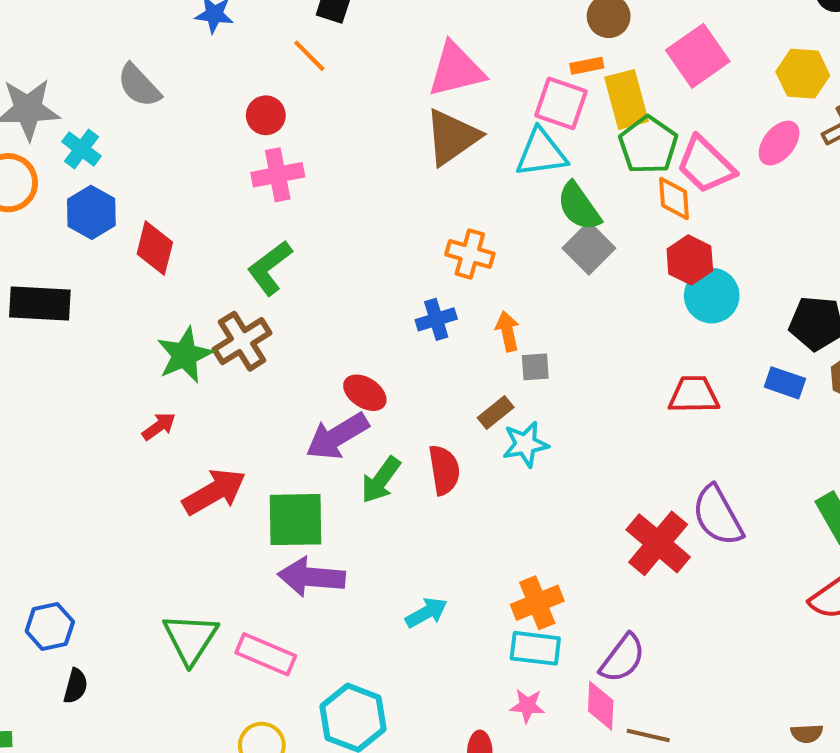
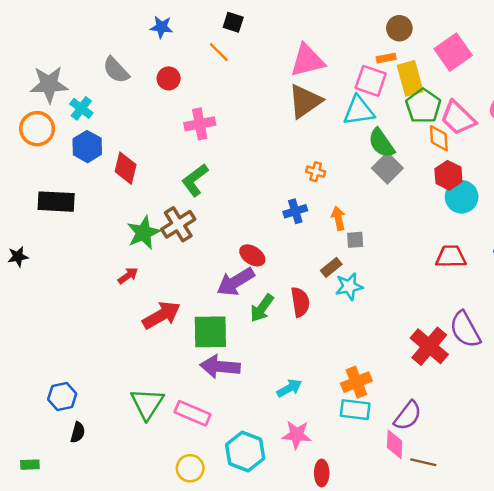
red circle: (266, 115) -> (169, 78), moved
orange cross: (470, 254) -> (316, 172), size x0.7
pink star: (527, 706) -> (297, 435), moved, size x1.4

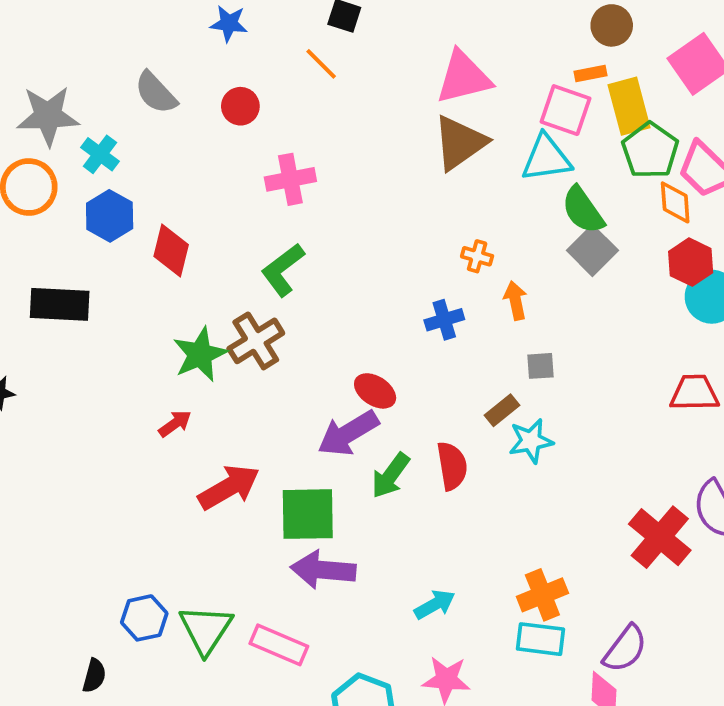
orange arrow: (338, 218) -> (516, 301), moved
blue hexagon: (62, 396) -> (144, 618), moved

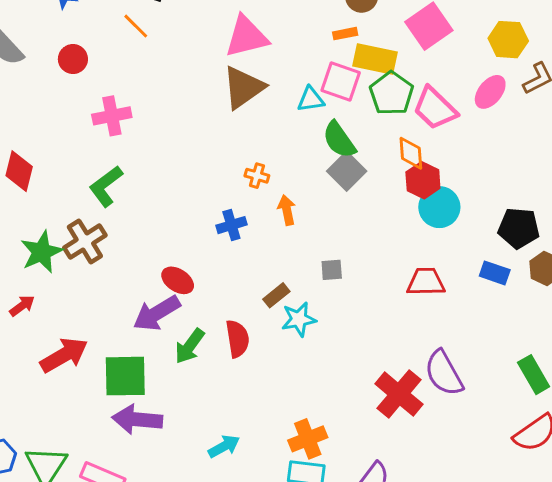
yellow rectangle: (629, 106) -> (375, 59), turned -63
pink square: (566, 110) -> (341, 81), moved
cyan triangle: (546, 158) -> (311, 99), size x0.7
orange diamond: (675, 202) -> (411, 153), moved
gray square: (541, 366) -> (332, 270), moved

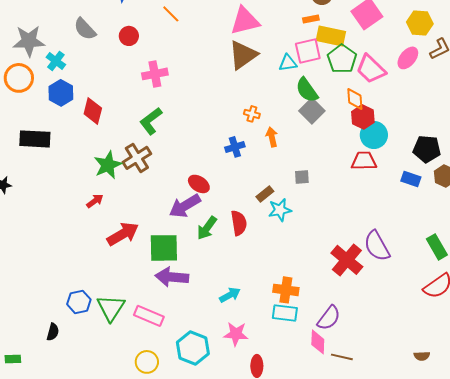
pink square: (341, 81) -> (308, 51), turned -32
red trapezoid: (426, 282) -> (364, 161), moved
orange cross: (308, 439) -> (286, 290), turned 30

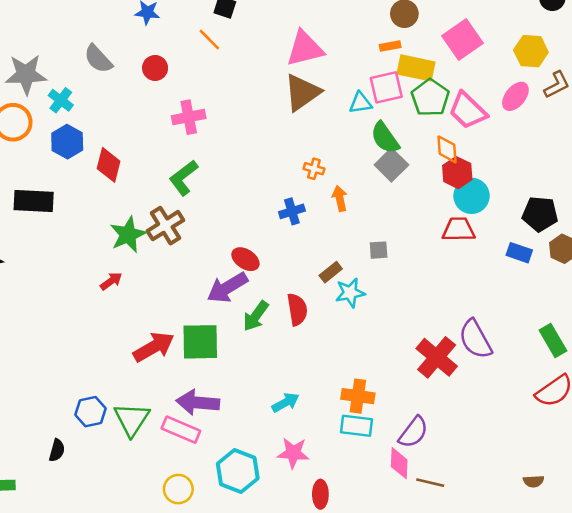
red arrow: (123, 234) -> (154, 347), moved
purple arrow: (172, 277) -> (198, 403), moved

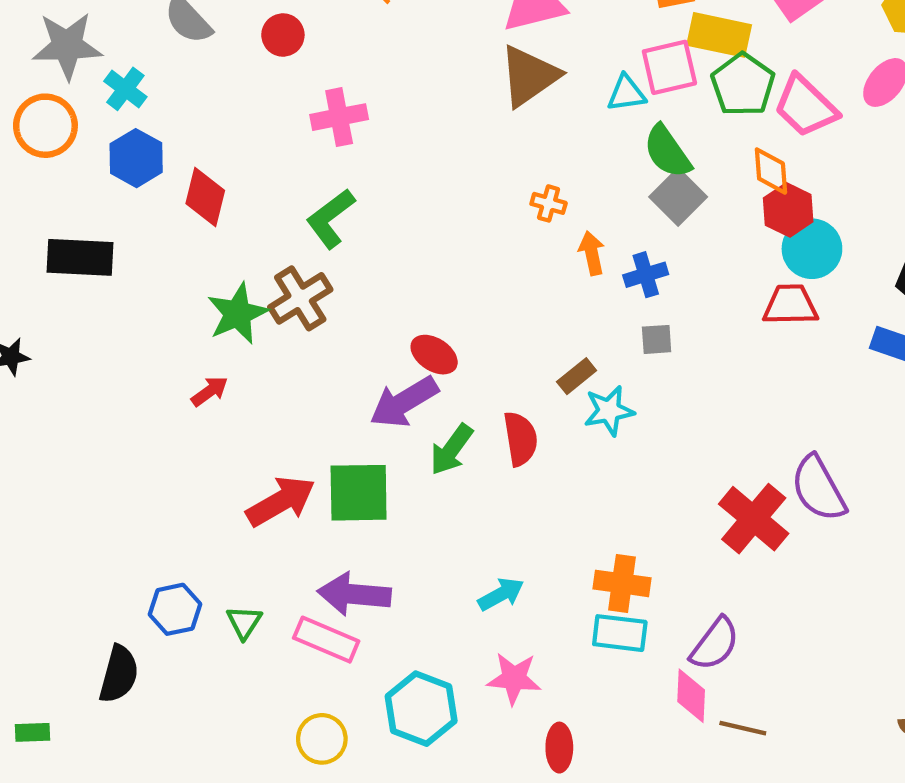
blue cross: (292, 211) -> (646, 275), moved
green triangle: (132, 419) -> (244, 622), size x0.6
black semicircle: (57, 450) -> (119, 674), size x1.5

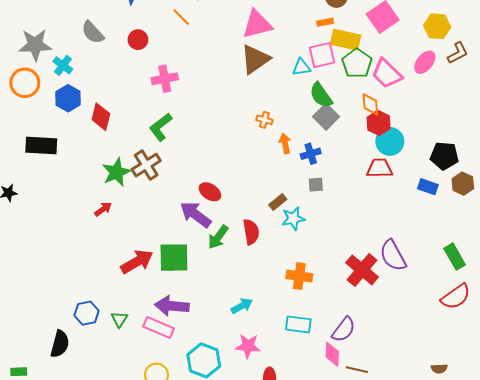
purple arrow: (404, 402) -> (196, 214), turned 68
orange cross: (622, 583) -> (299, 276), moved

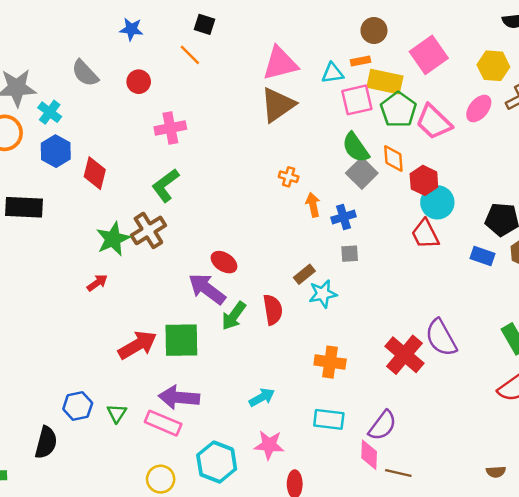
cyan triangle: (301, 67) -> (332, 73), moved
orange diamond: (370, 104) -> (393, 158), moved
red trapezoid: (380, 168) -> (425, 234), turned -116

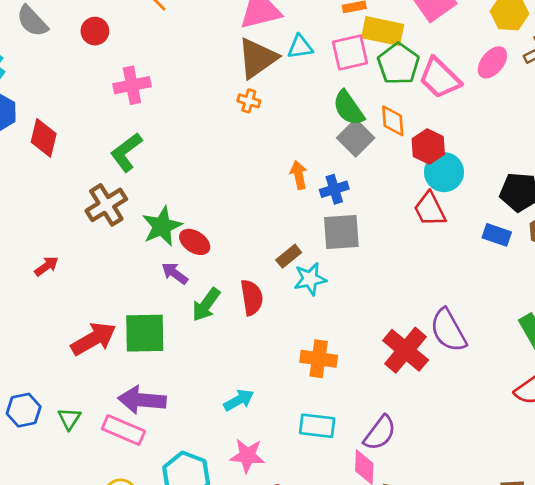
cyan triangle: (332, 73) -> (300, 47), moved
orange cross: (289, 177) -> (249, 101), moved
green star: (113, 239) -> (162, 226), moved
gray square: (350, 254) -> (341, 232), size x1.8
purple arrow: (207, 289) -> (175, 273), size x0.6

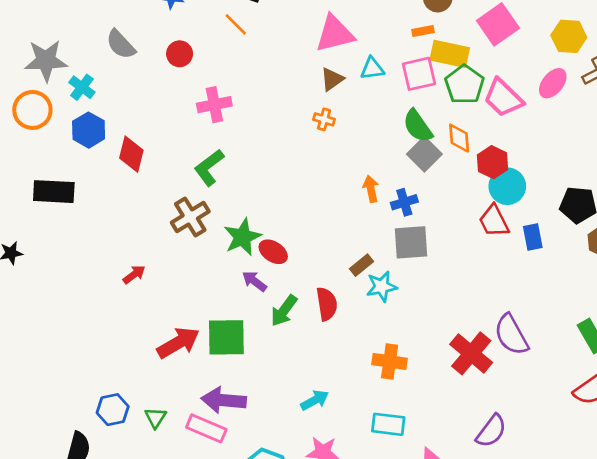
brown triangle: (257, 58) -> (332, 79), size x0.6
blue rectangle: (497, 235) -> (533, 237), moved, turned 60
purple semicircle: (380, 433) -> (491, 431), moved

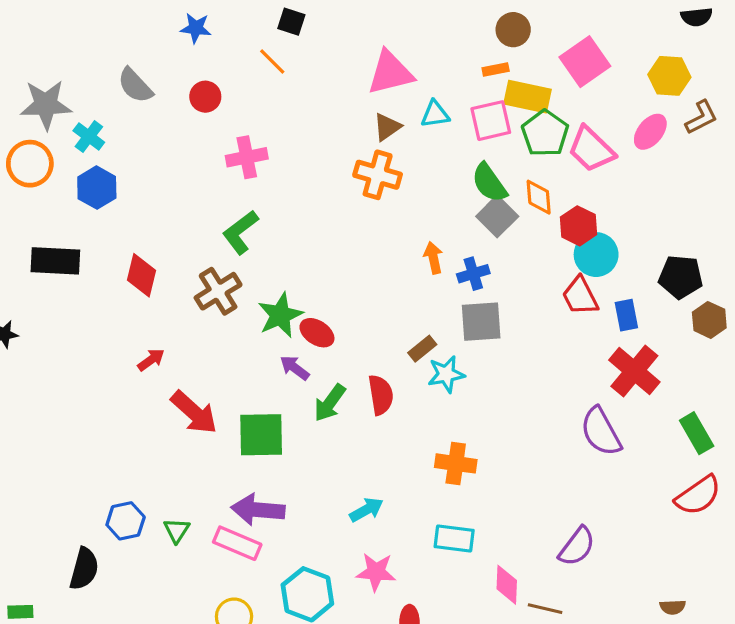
orange cross: (324, 119) -> (378, 175), size x1.8
red diamond: (131, 154) -> (142, 275), moved
red arrow: (178, 343) -> (194, 412), moved, turned 72
red cross: (471, 353) -> (634, 371), moved

